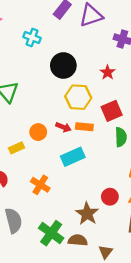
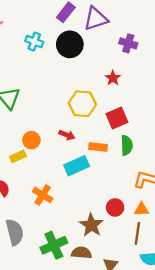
black circle: (63, 65) -> (70, 44), moved
orange rectangle: (84, 127) -> (98, 147), moved
orange circle: (38, 132) -> (31, 140), moved
green cross: (51, 233) -> (54, 245), turned 30

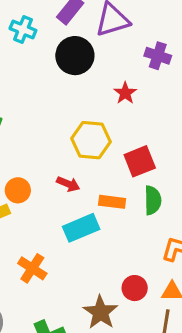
cyan cross: (34, 42) -> (23, 29), moved
red star: (113, 78) -> (125, 93), moved

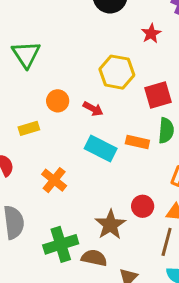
orange circle: (18, 190) -> (58, 101), moved
orange rectangle: (112, 202) -> (137, 142), moved
cyan rectangle: (81, 228) -> (101, 149), turned 44

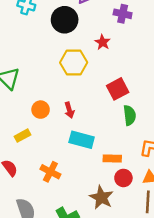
yellow hexagon: (117, 72) -> (74, 62), moved
red arrow: (93, 109) -> (69, 110), turned 56
orange rectangle: (137, 142) -> (112, 158), moved

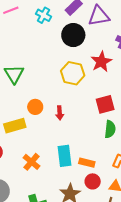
red star: (103, 42) -> (101, 62), size x1.5
yellow rectangle: (23, 136) -> (15, 126), size x1.5
cyan rectangle: (82, 140) -> (64, 156), moved, turned 55

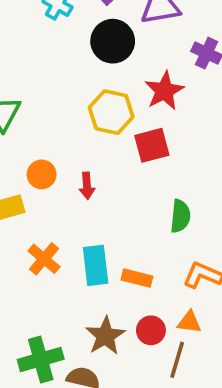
red square: (105, 104) -> (152, 145), moved
orange cross: (32, 162) -> (44, 259), moved
red circle: (93, 181) -> (151, 330), moved

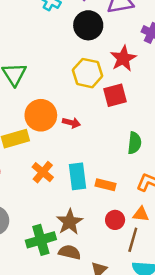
orange circle: (42, 174) -> (41, 115), size x1.6
red arrow: (87, 186) -> (71, 123), turned -72
brown star: (105, 336) -> (69, 222), moved

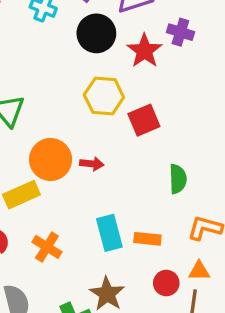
red star: (123, 58) -> (144, 51), moved
orange cross: (43, 172) -> (47, 247), moved

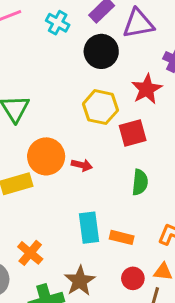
red star: (144, 51) -> (147, 89), moved
green semicircle: (178, 179) -> (140, 182), moved
orange cross: (47, 247) -> (30, 253), moved

